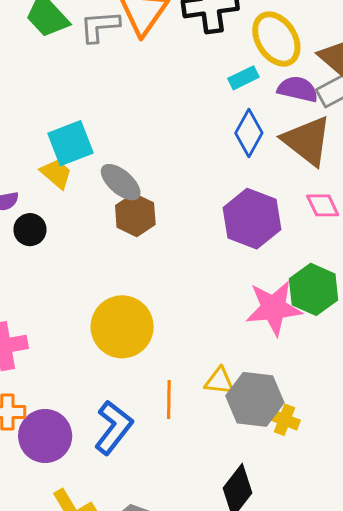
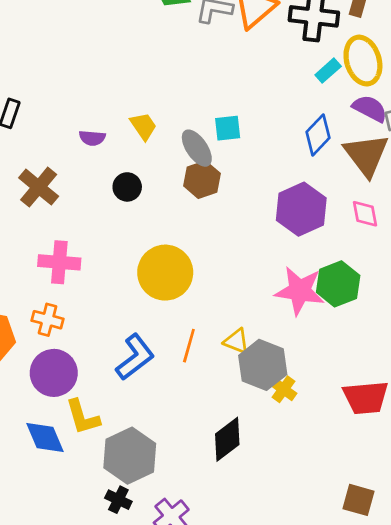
cyan rectangle: (243, 78) -> (328, 71), moved, turned -30
cyan square: (71, 143) -> (228, 128), moved, size x0.7
black circle: (30, 230) -> (127, 187), moved
purple circle: (45, 436) -> (54, 373), moved

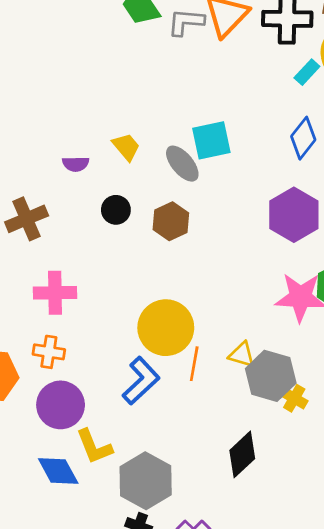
cyan square: (228, 128) -> (211, 140), size x1.4
brown hexagon: (202, 180) -> (171, 221), moved
brown cross: (39, 187) -> (27, 219), turned 33
yellow circle: (165, 273) -> (166, 328), moved

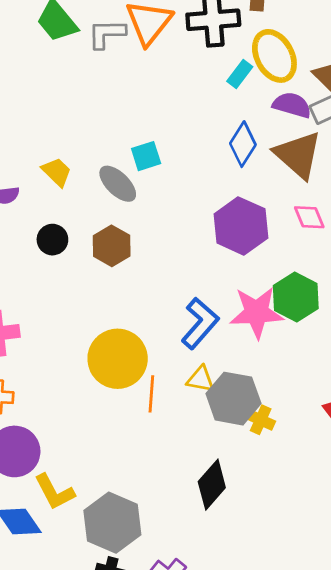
cyan square: (211, 140) -> (146, 156), size x0.7
blue L-shape: (141, 381) -> (200, 323), moved

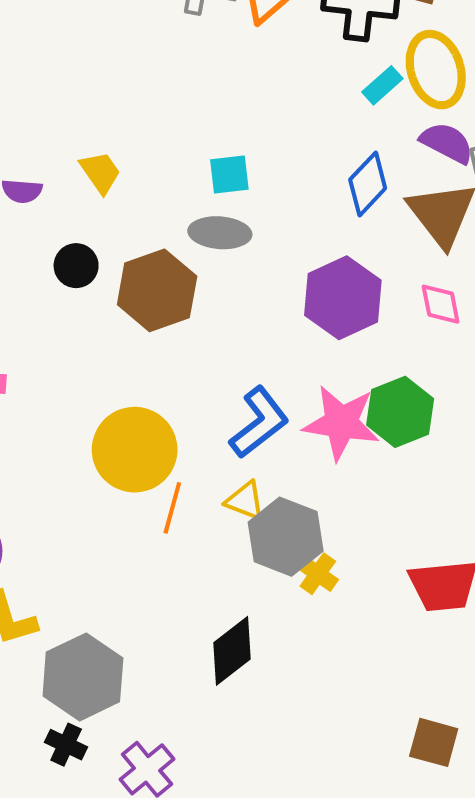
gray ellipse: (118, 184) -> (220, 233), moved, turned -51
brown hexagon: (112, 246) -> (157, 290), size x1.4

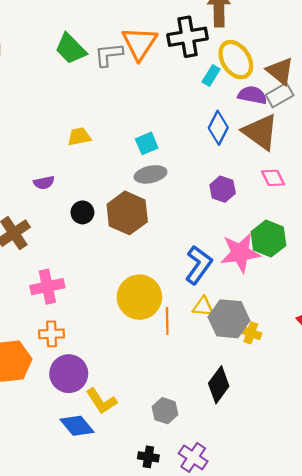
yellow trapezoid: (100, 172) -> (79, 137), moved, turned -50
purple hexagon: (343, 298) -> (223, 189), size x0.6
gray hexagon: (83, 677) -> (165, 411), moved, size x0.6

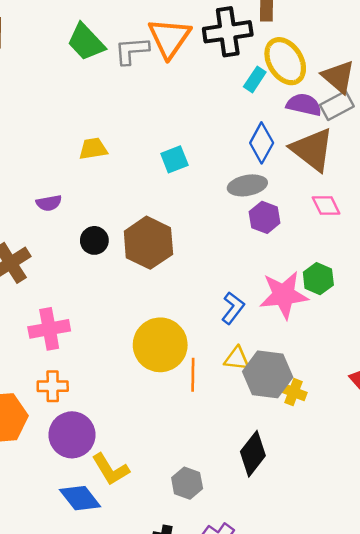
gray ellipse: (150, 174) -> (247, 185), moved
green hexagon: (268, 239) -> (318, 279), size x0.7
blue L-shape: (199, 265) -> (233, 308), size x0.7

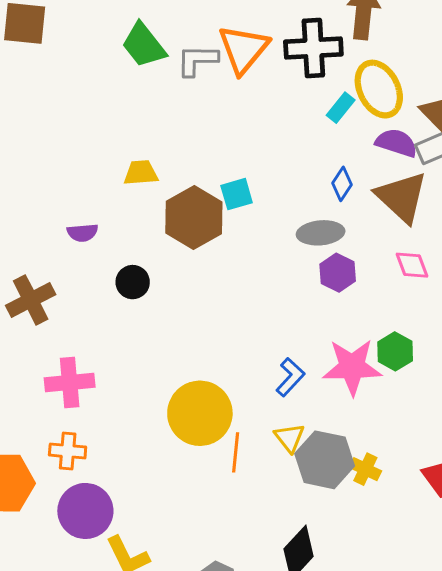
blue diamond: (262, 143) -> (342, 184), size x0.7
brown hexagon: (148, 243) -> (194, 217), moved
yellow triangle: (237, 359) -> (290, 438), turned 40
yellow cross: (294, 392) -> (365, 469), moved

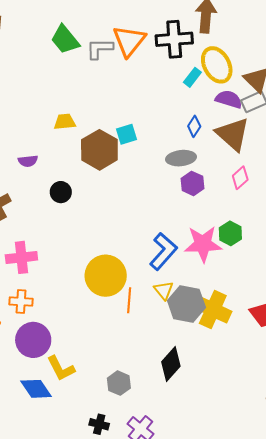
pink diamond: (412, 265) -> (240, 178), turned 70
blue L-shape: (290, 377) -> (163, 251), size x1.5
yellow cross: (365, 469) -> (213, 310), size x1.8

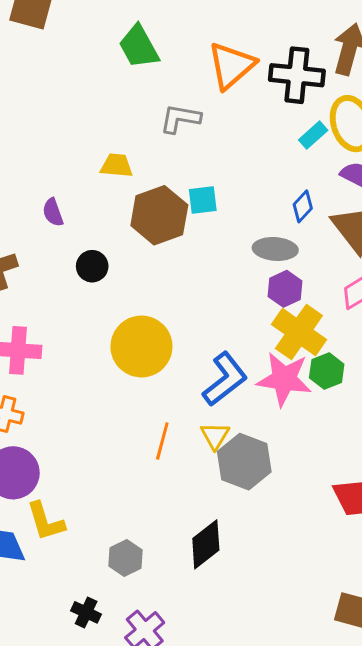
gray L-shape: (100, 49) -> (180, 119), moved
purple semicircle: (28, 161) -> (53, 212), turned 66
yellow circle: (106, 276) -> (141, 346), moved
yellow cross: (213, 310) -> (299, 332), moved

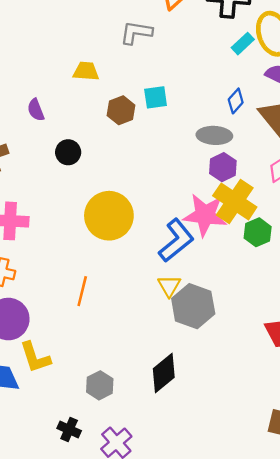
brown hexagon: (159, 215) -> (121, 110), size x0.6
pink star: (284, 379) -> (205, 215), moved
orange line: (162, 441) -> (82, 291), moved

